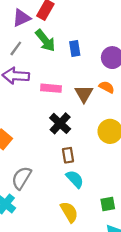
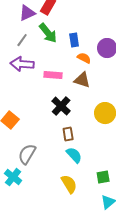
orange semicircle: (107, 87) -> (84, 58), moved
brown triangle: (84, 94) -> (82, 80), turned -42

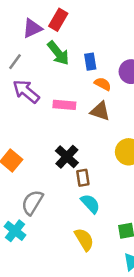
gray line: (22, 40) -> (15, 62), moved
purple arrow: (22, 64) -> (26, 91), turned 35
black cross: (61, 106) -> (67, 157), moved

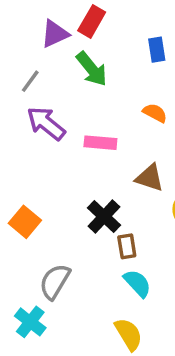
blue rectangle: (90, 62) -> (157, 50), moved
brown triangle: (100, 111) -> (150, 178), moved

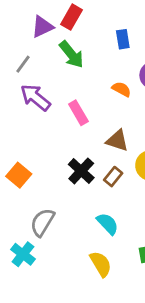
pink rectangle: (100, 143) -> (78, 113), turned 55
brown rectangle: (127, 246) -> (113, 177), moved, turned 48

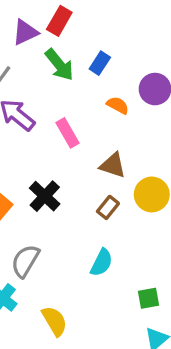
blue rectangle: (123, 39) -> (100, 63), moved, turned 42
black cross: (81, 171) -> (45, 196), moved
cyan semicircle: (108, 224) -> (101, 263), turned 70
yellow semicircle: (101, 264) -> (54, 321), moved

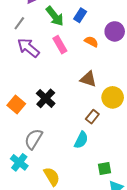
pink rectangle: (67, 133) -> (60, 45), moved
brown rectangle: (108, 207) -> (92, 117), moved
green square: (149, 298) -> (104, 168), moved

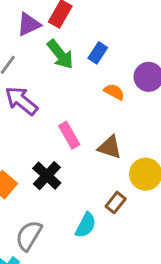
pink rectangle: (60, 45) -> (69, 135), moved
cyan semicircle: (81, 140) -> (86, 225), moved

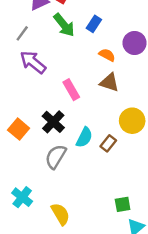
brown triangle: (110, 147) -> (109, 82), moved
cyan semicircle: (86, 225) -> (84, 137), moved
gray semicircle: (29, 236) -> (56, 157), moved

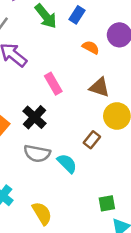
brown triangle: (109, 82) -> (99, 87), moved
cyan semicircle: (84, 137) -> (67, 163), moved, turned -72
gray semicircle: (56, 157) -> (37, 153), turned -110

